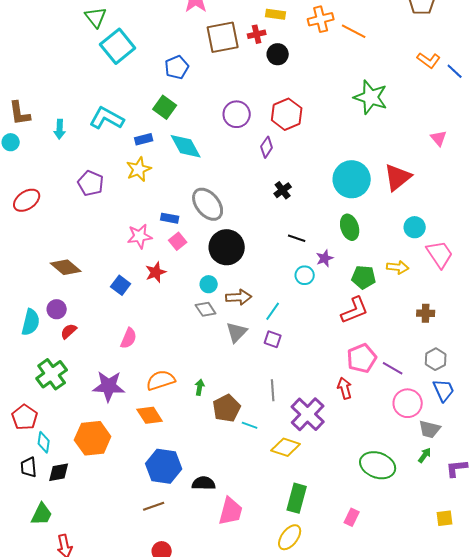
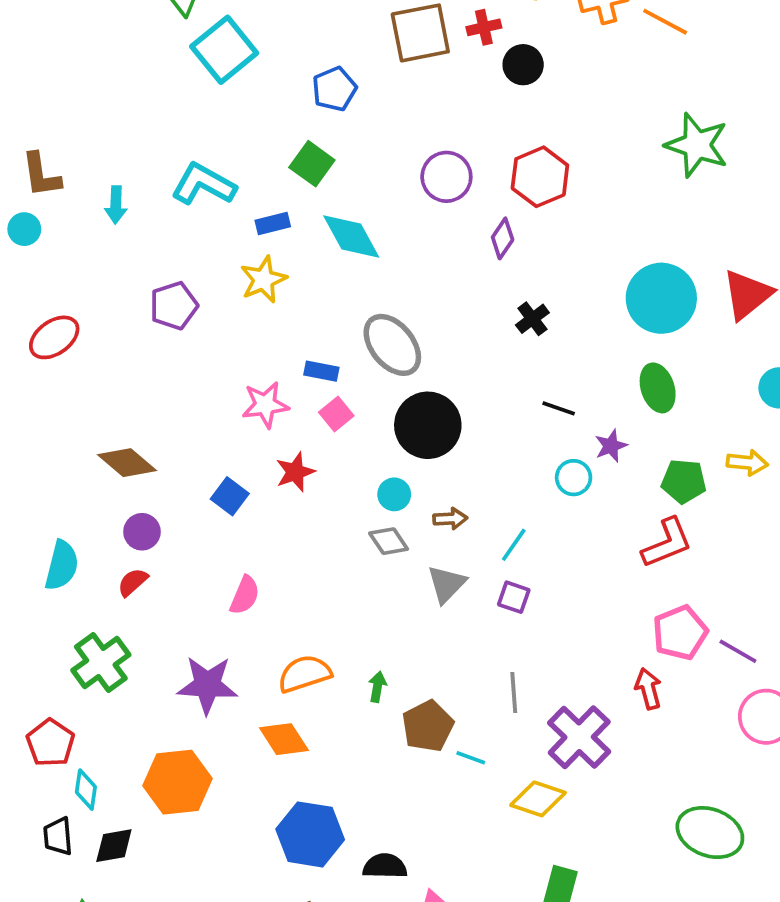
purple pentagon: (91, 183) -> (174, 306), turned 30
brown arrow: (239, 297) -> (450, 519), size x0.7
purple circle: (57, 309) -> (142, 532), moved

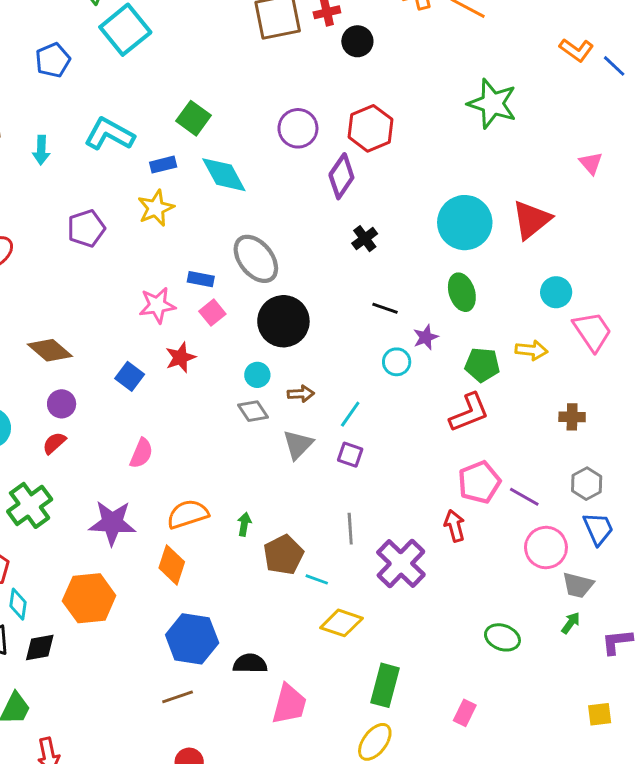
blue pentagon: (334, 89) -> (53, 60), moved
purple diamond: (503, 238) -> (341, 176), size x1.4
orange diamond: (284, 739) -> (172, 565), turned 51
yellow diamond: (538, 799) -> (341, 623), moved
green ellipse: (710, 833) -> (502, 637), size x0.7

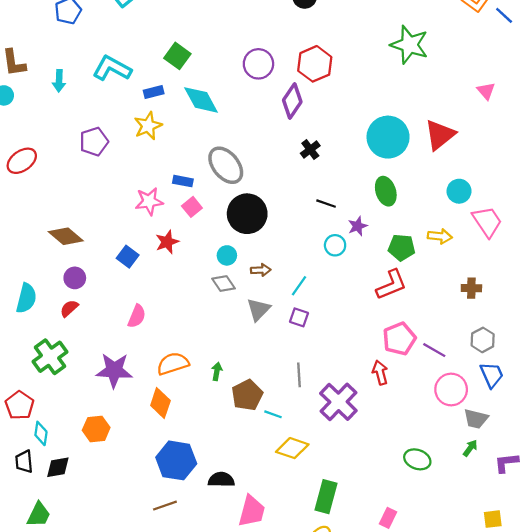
orange hexagon: (89, 598) -> (96, 429), size x0.7

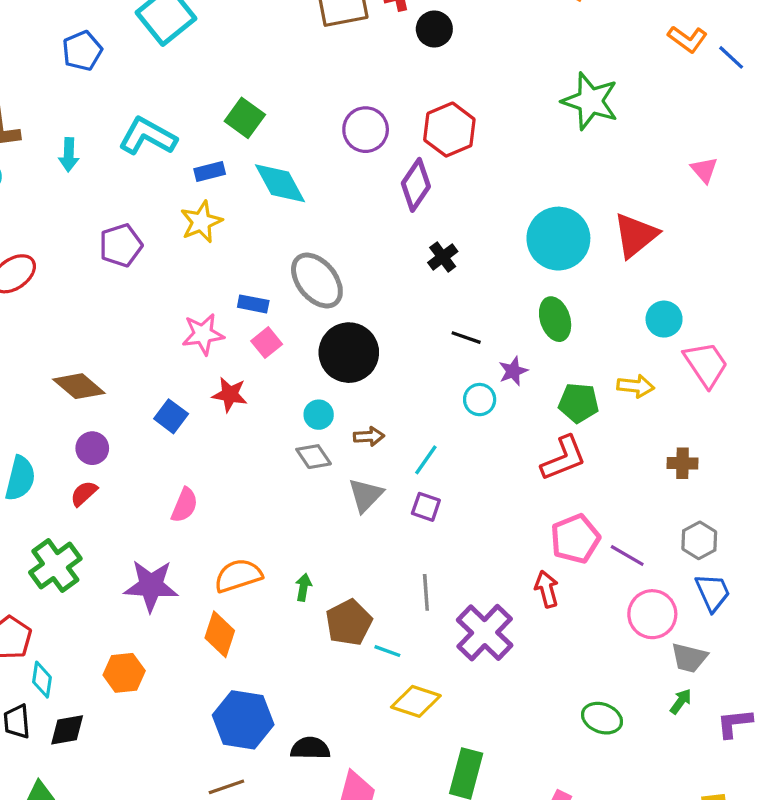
red star: (167, 242) -> (230, 395), turned 30

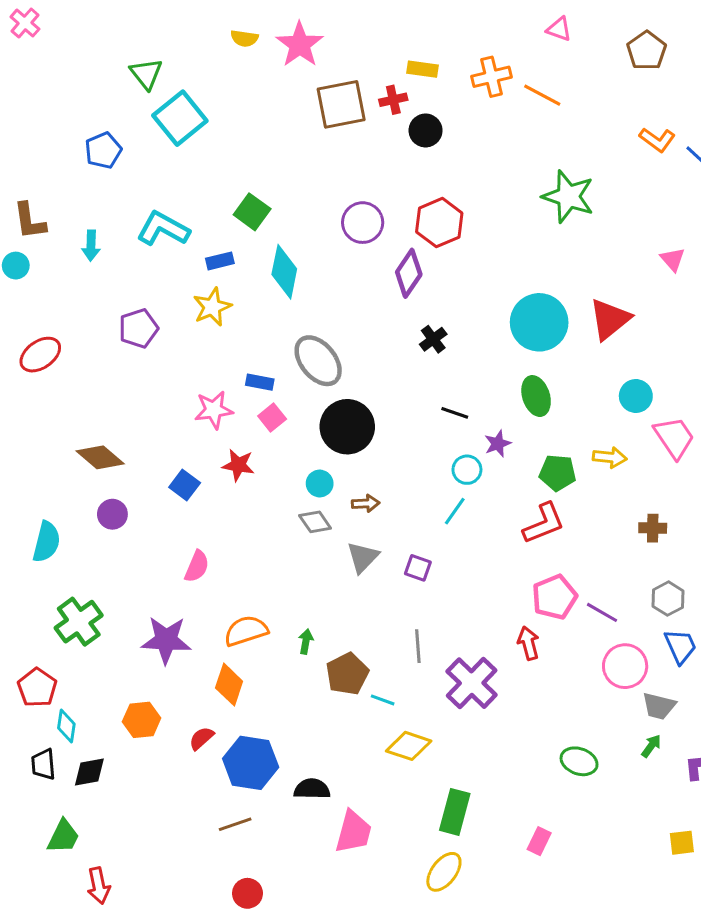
cyan diamond: (280, 183) -> (284, 272), turned 40
cyan line: (426, 460) -> (455, 511), moved
red semicircle: (84, 493) -> (201, 738), moved

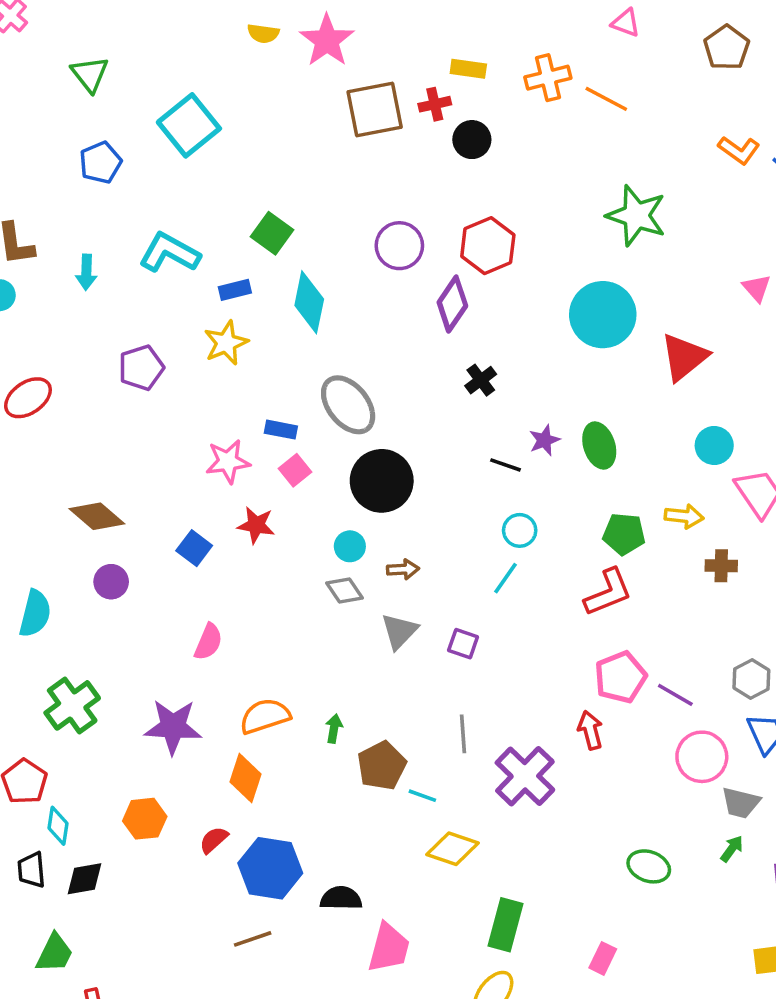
green triangle: (146, 74) -> (90, 74), moved
cyan circle: (539, 322) -> (603, 315), moved
purple star: (498, 444) -> (544, 440), moved
brown cross: (653, 528) -> (721, 566), moved

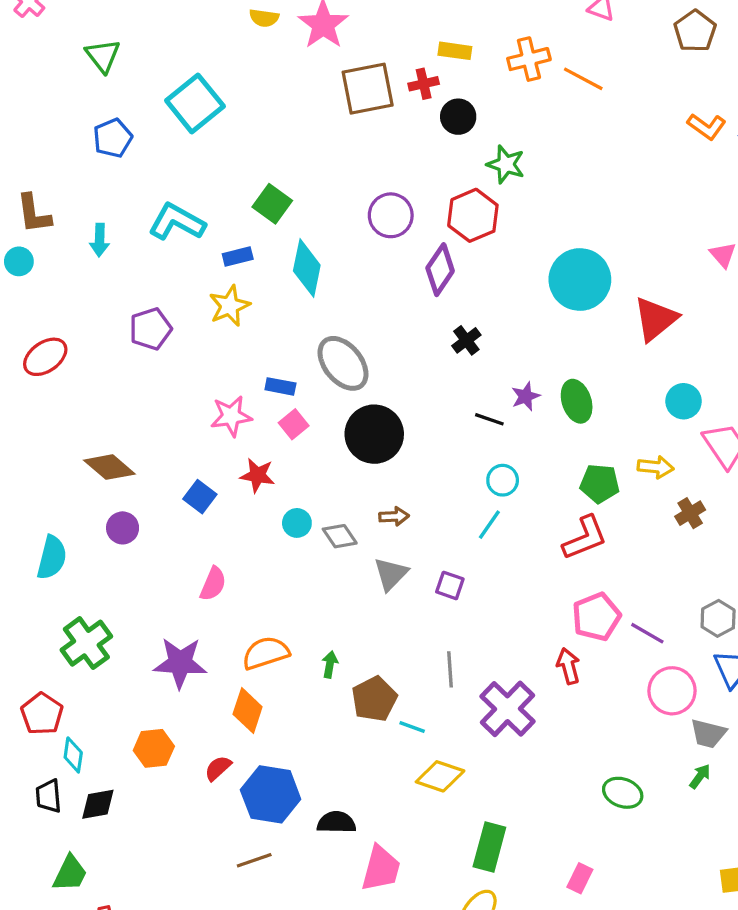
green star: (636, 216) -> (506, 164), moved, size x0.7
cyan circle: (350, 546) -> (297, 523), moved
brown cross: (721, 566) -> (690, 513), turned -32

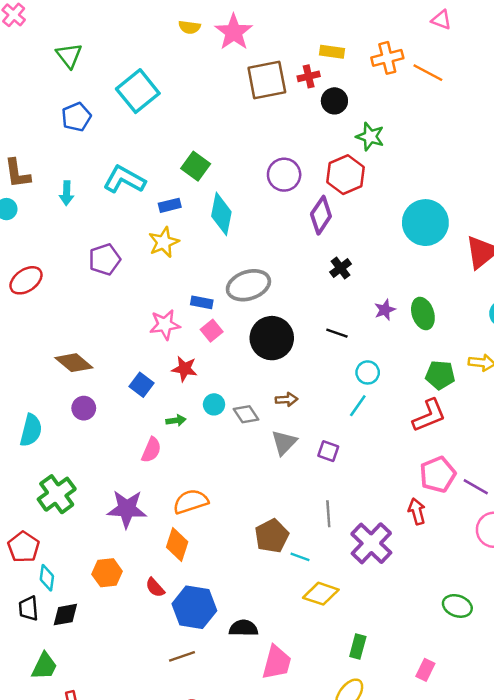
gray ellipse: (343, 363) -> (248, 285), turned -69
black line: (489, 419) -> (337, 333), moved
green arrow: (330, 664) -> (176, 420), moved, turned 72
red semicircle: (218, 768) -> (155, 588), turned -90
green rectangle: (489, 847) -> (358, 647), size x0.7

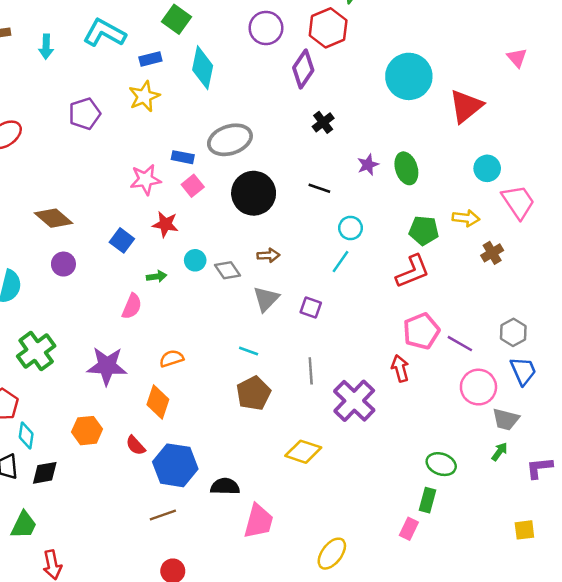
orange semicircle: (191, 502) -> (172, 358), size x0.7
cyan line: (300, 557) -> (249, 351), moved
green rectangle: (358, 647) -> (428, 500), moved

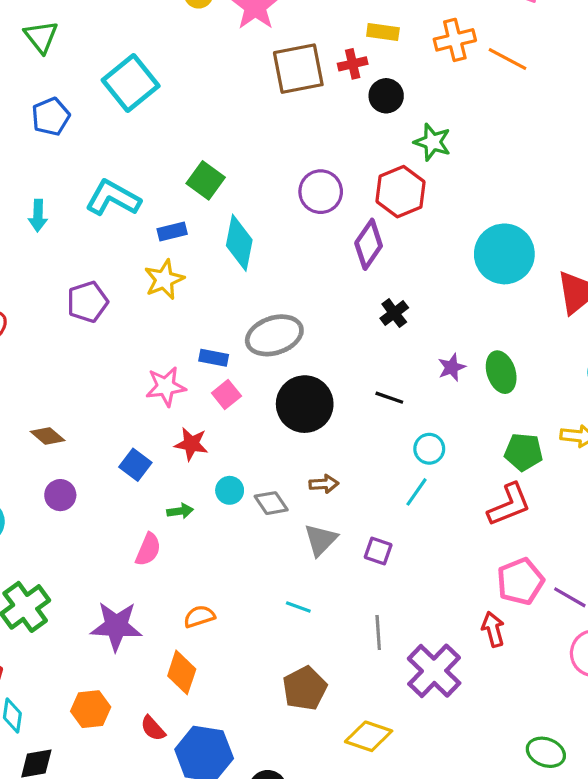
brown diamond: (54, 218) -> (48, 436), size x0.7
brown pentagon: (254, 393) -> (305, 688), moved

